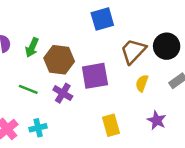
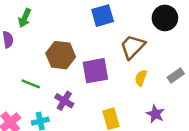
black circle: (167, 46) -> (165, 18), moved
green arrow: (32, 47) -> (25, 18), moved
purple cross: (63, 93) -> (64, 101), moved

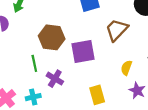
yellow semicircle: (141, 78) -> (126, 68), moved
green line: (31, 84) -> (34, 63), moved, turned 56

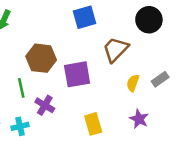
yellow semicircle: (126, 68) -> (133, 83), moved

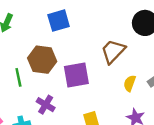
blue square: (84, 17) -> (59, 21), moved
green line: (21, 88) -> (18, 77), moved

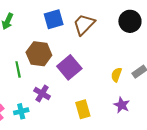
brown trapezoid: (113, 51) -> (84, 24), moved
purple square: (76, 75) -> (69, 67), turned -30

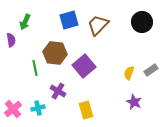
yellow rectangle: (83, 109) -> (86, 110), moved

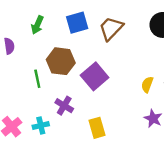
green arrow: (25, 22) -> (37, 25), moved

